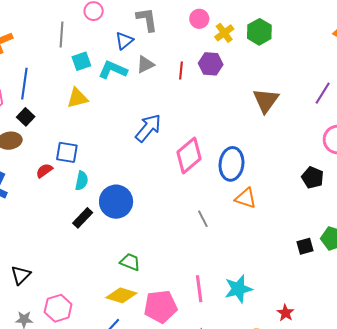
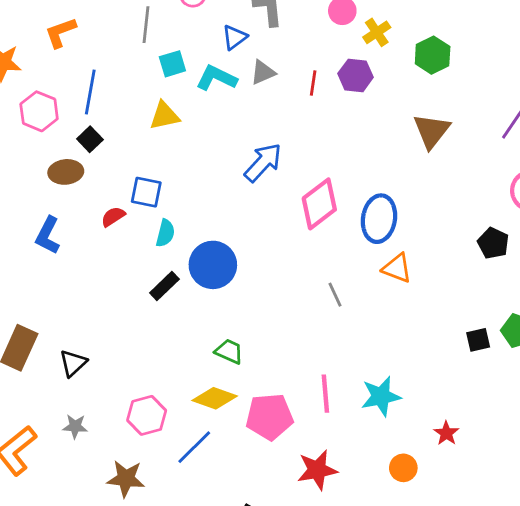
green hexagon: (259, 32) -> (433, 55), moved
pink hexagon: (58, 308) -> (147, 415), moved

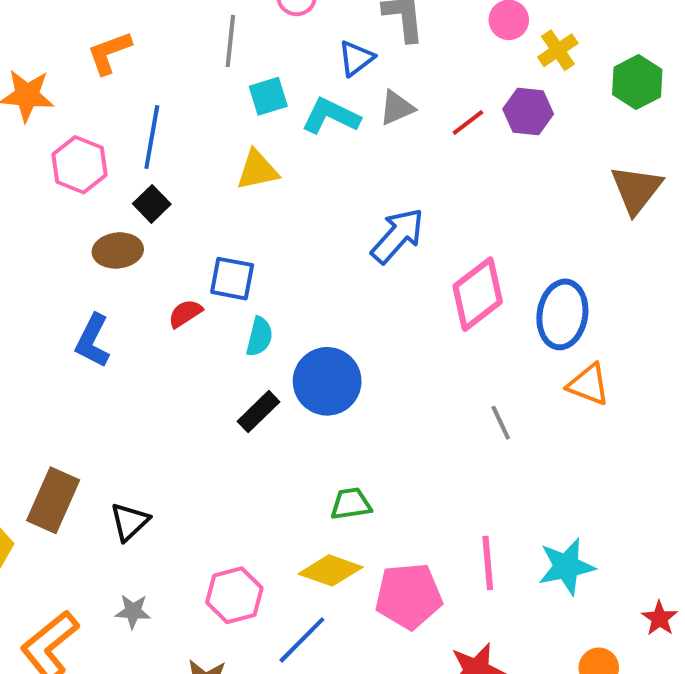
red line: (313, 83) -> (468, 122), turned 45
green trapezoid: (229, 351) -> (351, 504), turned -32

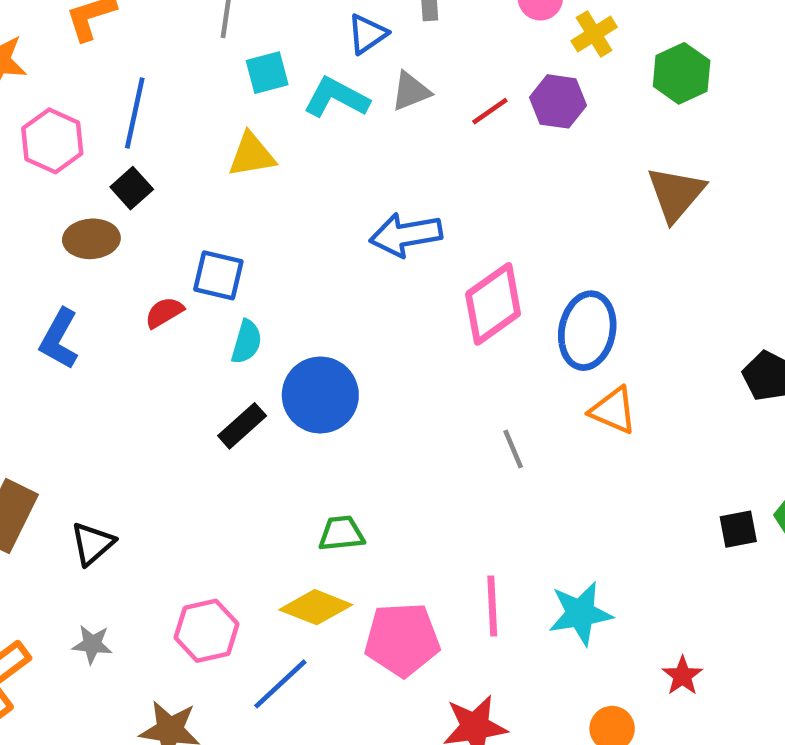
blue arrow: (397, 236) -> (406, 235), turned -144

